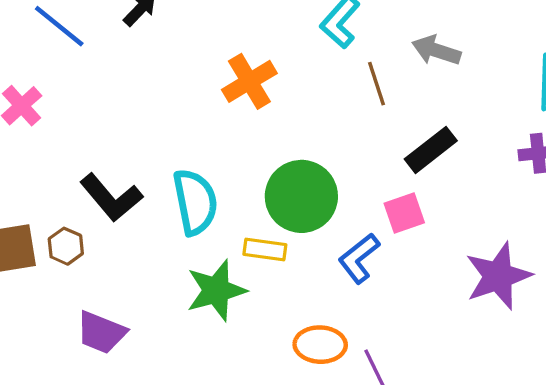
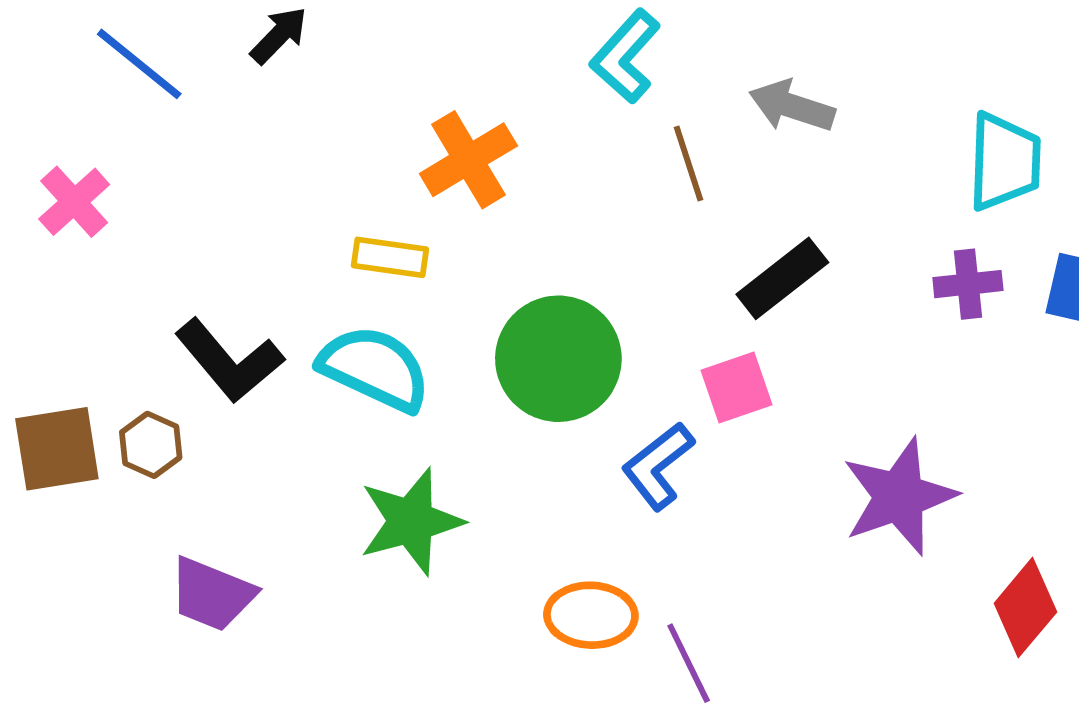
cyan semicircle: (195, 202) -> (375, 368), turned -54
yellow rectangle: (265, 249) -> (390, 257), moved

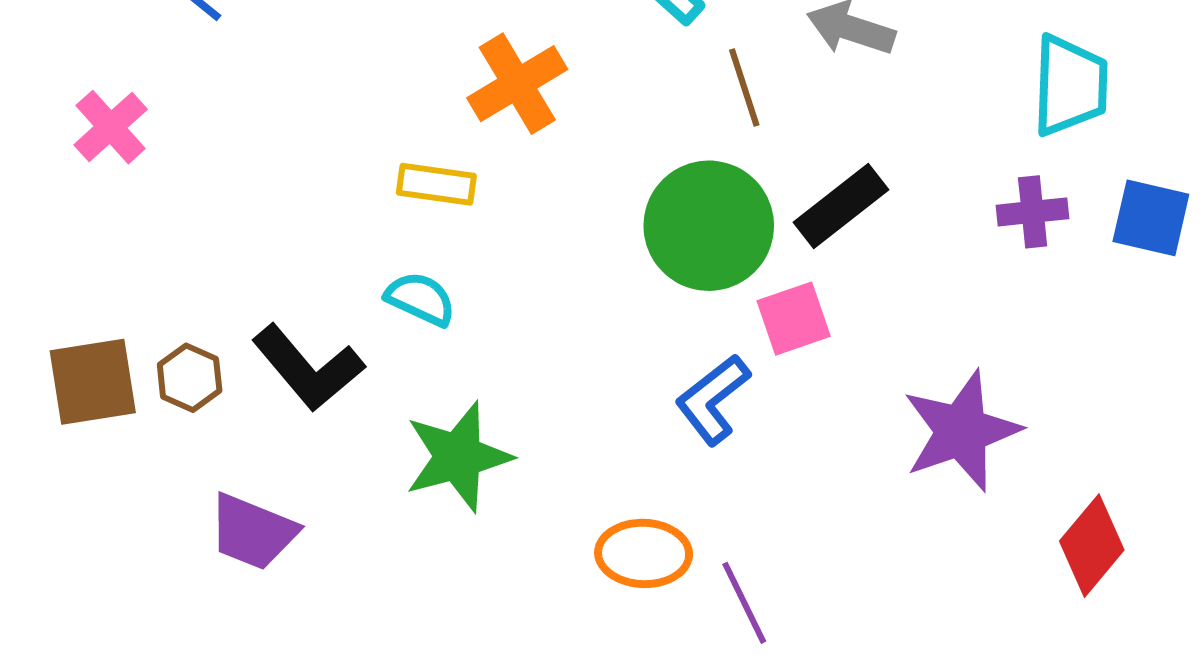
green circle: (558, 359) -> (709, 226), moved
black L-shape: (229, 361) -> (308, 368), moved
cyan semicircle: (375, 368) -> (421, 299), size x0.6

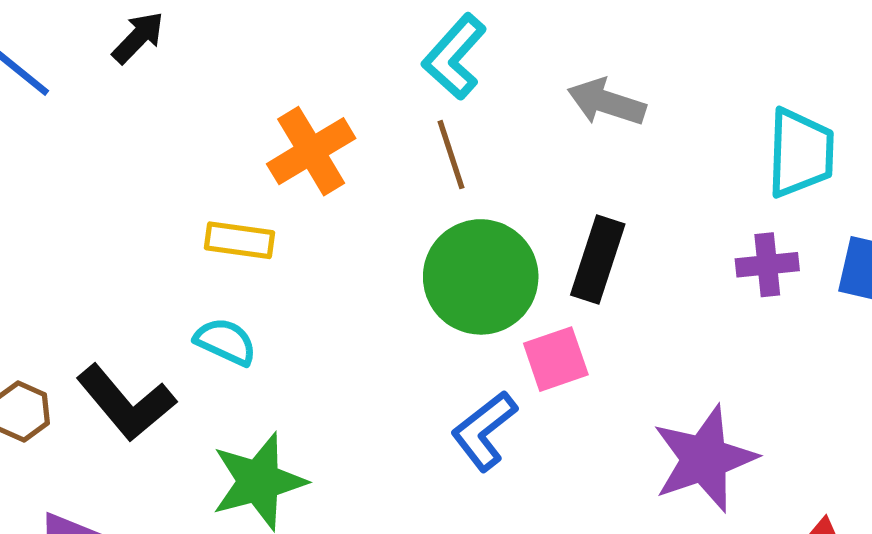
brown line: (744, 88) -> (451, 155), moved
black rectangle: (841, 206) -> (598, 259), turned -34

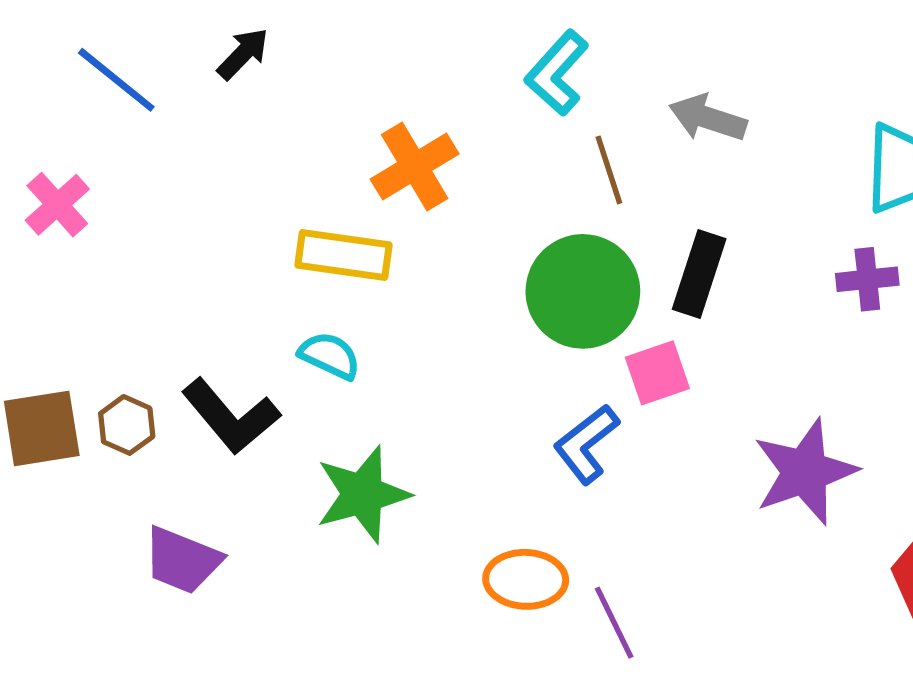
brown line: (451, 155) -> (609, 170), moved
yellow rectangle: (239, 240) -> (344, 255), size x1.4

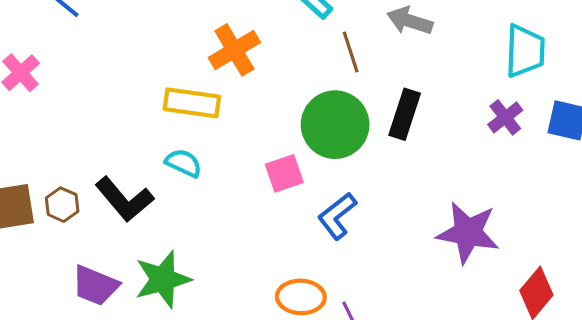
purple cross: (867, 279) -> (505, 117), turned -32
pink square: (657, 373) -> (284, 173), moved
purple star: (805, 472) -> (468, 233), turned 30
green star: (363, 494) -> (163, 279), moved

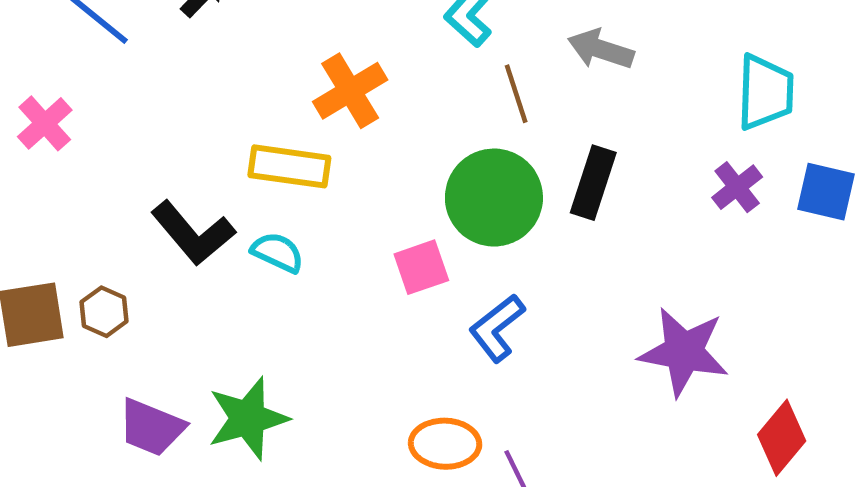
black L-shape: (124, 199) -> (193, 233), moved

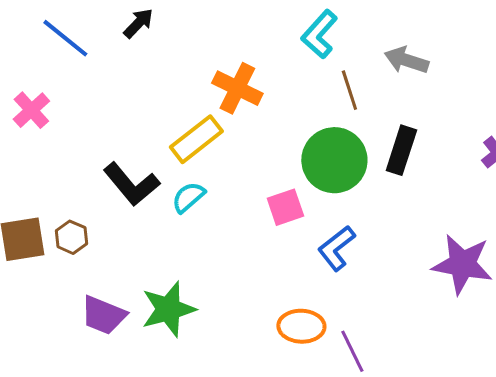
orange cross: (350, 91) -> (237, 88), turned -33
yellow rectangle: (289, 166) -> (196, 139), turned -46
cyan semicircle: (277, 252) -> (188, 197), turned -66

